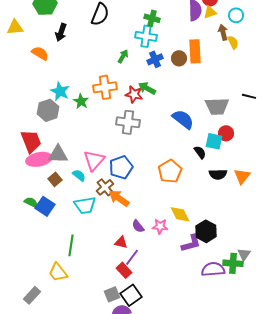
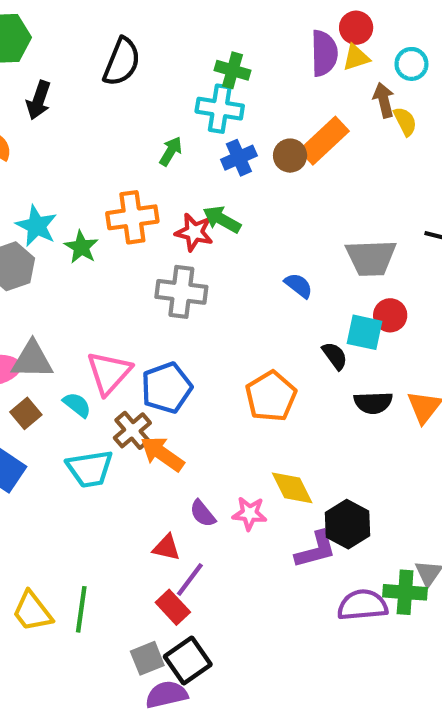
orange rectangle: (195, 51) -> (324, 141), turned 50
blue semicircle: (183, 119) -> (299, 285), size x0.6
green line: (71, 245) -> (81, 609), moved

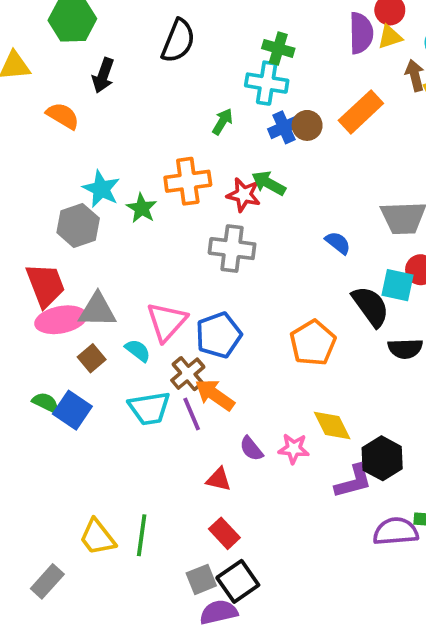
brown circle: (290, 156) -> (307, 125), moved
black semicircle: (335, 356) -> (371, 306), size x1.6
purple line: (190, 579) -> (192, 414), moved, turned -60

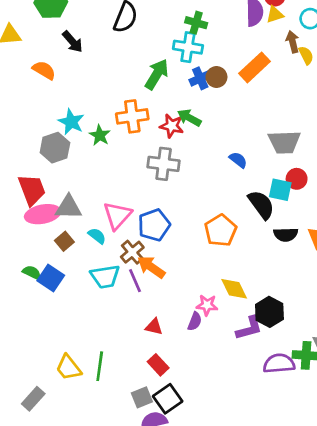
black arrow: (103, 75) -> (73, 42), turned -60
green arrow: (222, 122) -> (157, 74), size x1.6
purple semicircle: (251, 449) -> (195, 321), moved, turned -120

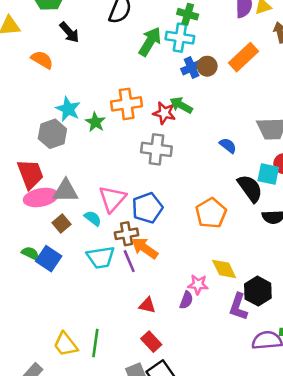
green arrow: (157, 74) -> (150, 42), moved
brown cross: (132, 252) -> (127, 234), turned 30
purple L-shape: (249, 328) -> (238, 307), turned 124

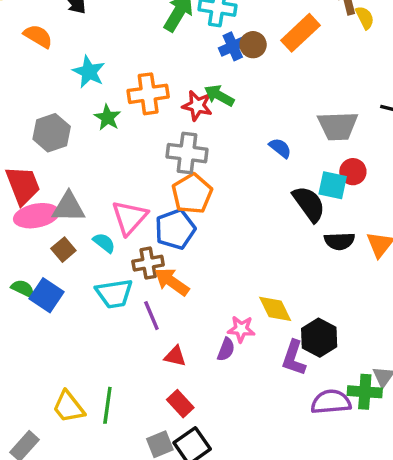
cyan star: (68, 109) -> (89, 72), moved
orange pentagon: (211, 213) -> (192, 194), moved
purple line: (129, 261) -> (151, 316), moved

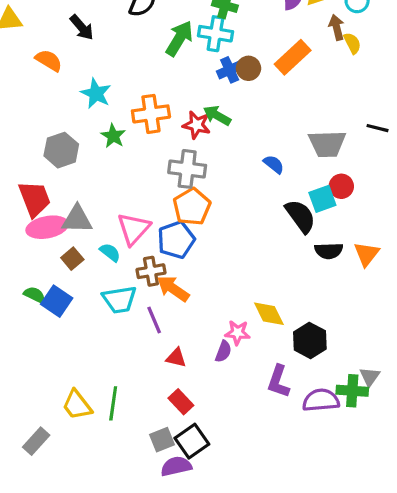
cyan square: (333, 185) -> (322, 199), turned -32
purple L-shape: (294, 358) -> (278, 381), moved

